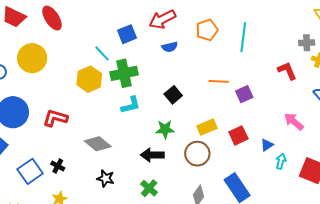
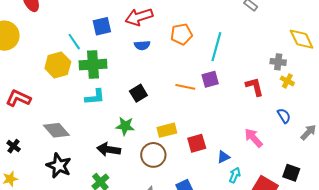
purple square: (244, 94) -> (210, 79), moved
black star: (105, 178) -> (59, 166), size x1.4

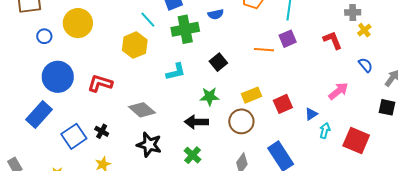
green cross: (93, 65) -> (185, 29), moved
yellow cross: (287, 81) -> (364, 30), turned 32
pink arrow: (254, 138) -> (338, 91), turned 100
black square: (291, 173) -> (387, 107), moved

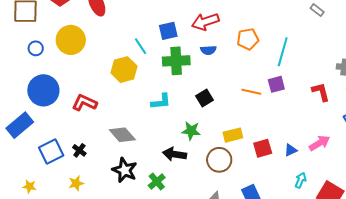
blue triangle: (311, 114) -> (291, 150), moved
green cross: (193, 155) -> (157, 181), moved

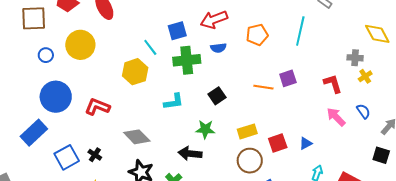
cyan line: (283, 52) -> (300, 31), moved
pink arrow: (319, 143) -> (336, 117), moved, turned -100
brown circle: (219, 160) -> (250, 161), moved

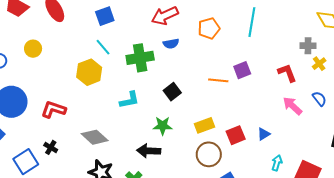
blue square: (177, 31) -> (105, 16), moved
yellow circle: (80, 45) -> (33, 49), size x0.6
black cross: (95, 155) -> (51, 147), moved

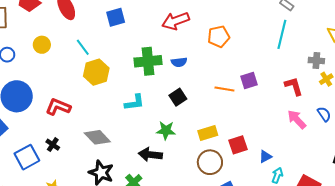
cyan line: (252, 22) -> (282, 34), moved
blue semicircle: (171, 44) -> (179, 62), moved
cyan line: (103, 47) -> (83, 47), moved
blue triangle: (264, 134) -> (265, 157), moved

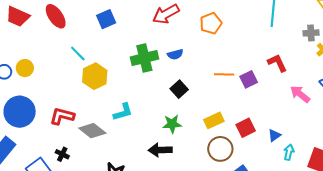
yellow circle: (42, 45) -> (25, 68), moved
purple square: (249, 80) -> (249, 79), moved
red L-shape: (294, 86) -> (277, 63), moved
cyan L-shape: (134, 103) -> (123, 112), moved
gray diamond: (97, 137) -> (92, 131), moved

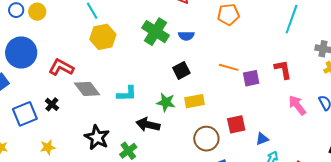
green cross: (144, 58) -> (156, 32), turned 32
cyan L-shape: (123, 112) -> (127, 94), moved
yellow rectangle: (214, 120) -> (195, 101), moved

